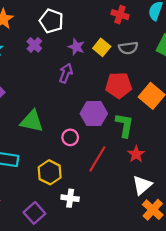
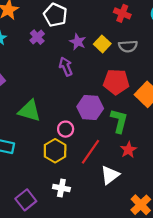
purple arrow: (66, 73) -> (66, 67), turned -48
yellow hexagon: (50, 172) -> (55, 151), moved
white triangle: (142, 185) -> (110, 175), moved

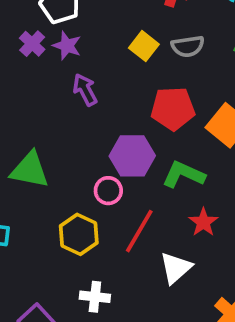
purple star: (78, 42) -> (67, 46), moved
green L-shape: (119, 121) -> (183, 174), turned -75
pink circle: (66, 129) -> (108, 191), moved

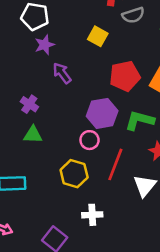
purple cross: (32, 44) -> (29, 104), moved
purple star: (67, 46) -> (45, 45), turned -30
gray semicircle: (188, 46) -> (133, 15), moved
green triangle: (30, 170) -> (33, 135), size x0.7

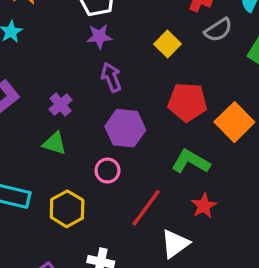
gray semicircle: (133, 15) -> (218, 30), turned -30
purple hexagon: (102, 113) -> (125, 128), moved
pink circle: (89, 140) -> (107, 171), moved
yellow hexagon: (74, 174) -> (67, 209), moved

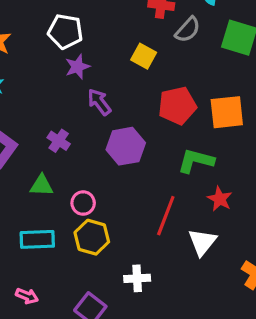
orange square: (234, 122) -> (227, 112), turned -36
green triangle: (55, 143) -> (42, 185), moved
pink circle: (107, 171) -> (83, 203), moved

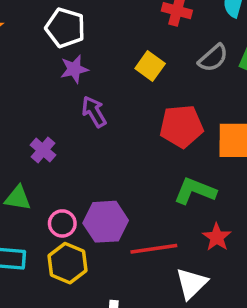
gray semicircle: (188, 30) -> (213, 58), moved
purple hexagon: (126, 146) -> (106, 222), moved
red line: (166, 216) -> (154, 249), turned 54

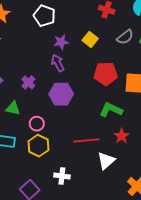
purple star: (74, 69) -> (61, 42), moved
purple hexagon: (106, 222) -> (61, 94), moved

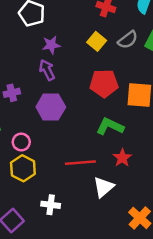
yellow square: (90, 39) -> (97, 41), moved
purple cross: (28, 82) -> (12, 93), turned 32

